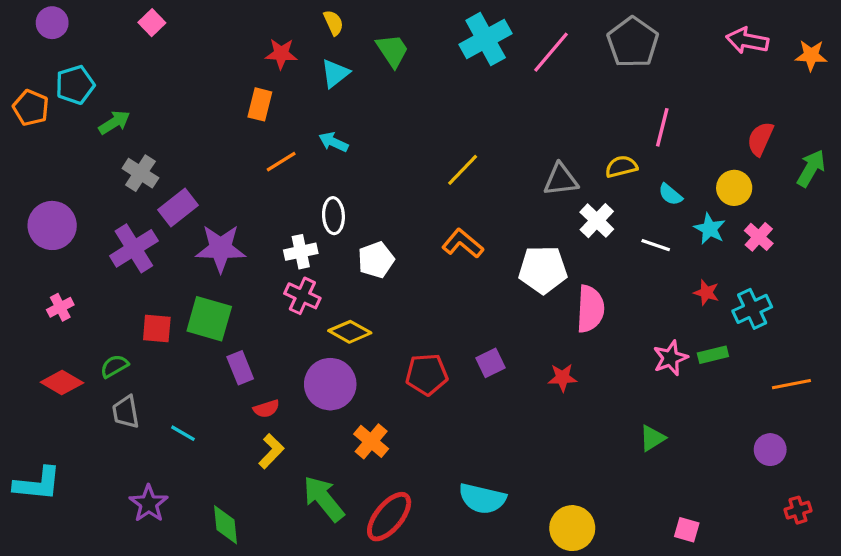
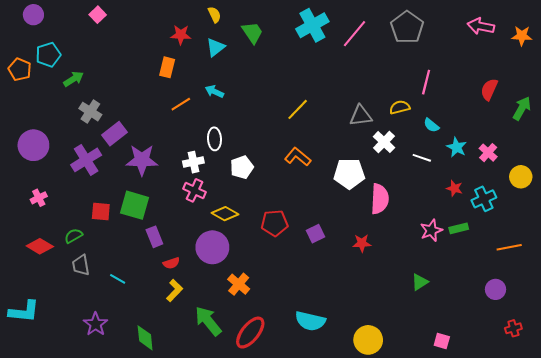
yellow circle: (734, 188) -> (521, 177), moved
red pentagon: (427, 374) -> (274, 223), moved

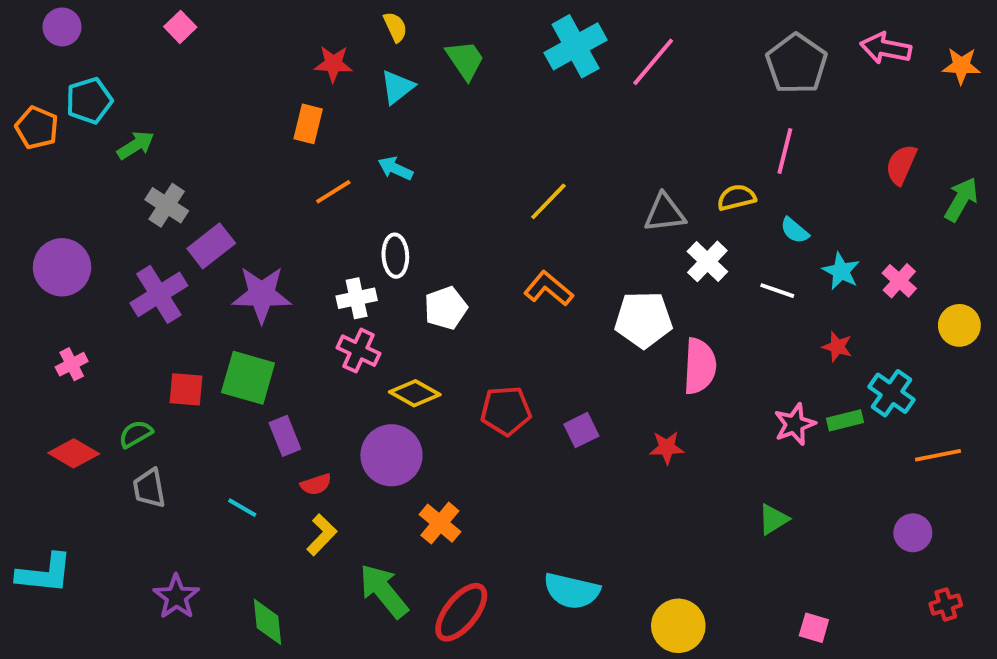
gray pentagon: (407, 27) -> (797, 64), moved
cyan cross: (484, 199) -> (892, 393), moved, turned -30
cyan line: (118, 279) -> (242, 508), moved

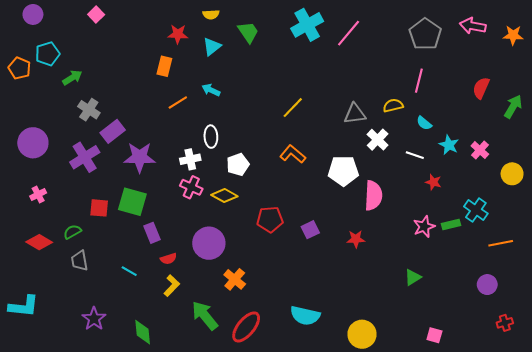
yellow semicircle: (395, 27) -> (211, 14), turned 112
red star: (837, 347) -> (433, 182), moved
yellow diamond: (415, 393) -> (224, 196), moved

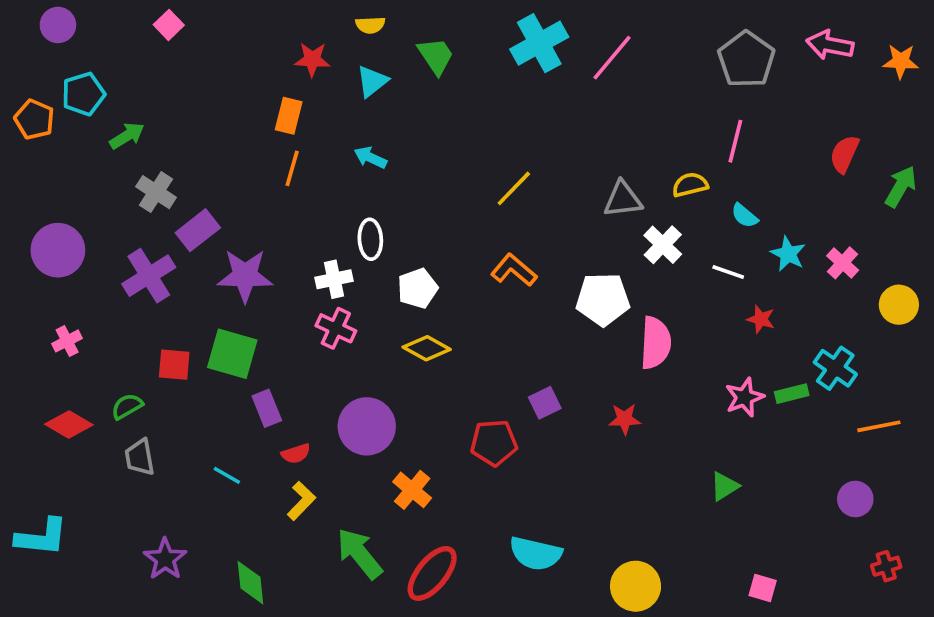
orange line: (178, 102) -> (292, 168), moved, turned -42
yellow diamond: (224, 196) -> (427, 348), moved
red pentagon: (270, 219) -> (494, 443), moved

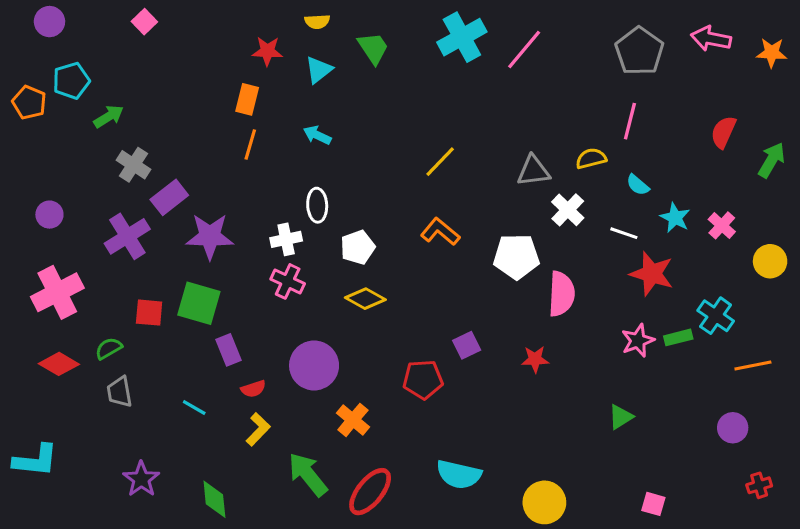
purple circle: (58, 250) -> (49, 215), size x0.6
red star: (761, 319) -> (652, 274), size x1.8
pink cross: (67, 341) -> (57, 292), size x2.0

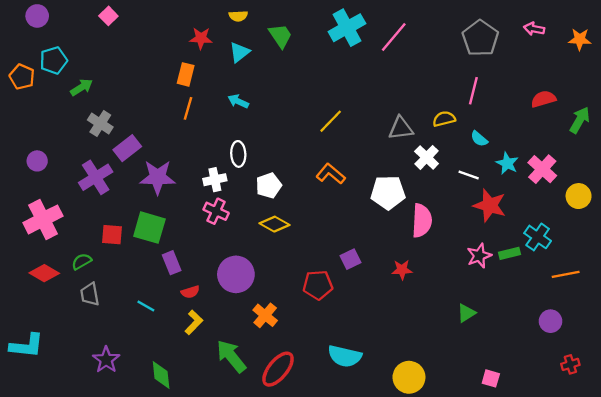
pink arrow: (711, 39) -> (534, 29), size x0.7
red semicircle: (723, 132) -> (543, 99), turned 50
pink cross: (722, 225) -> (542, 169), size x1.4

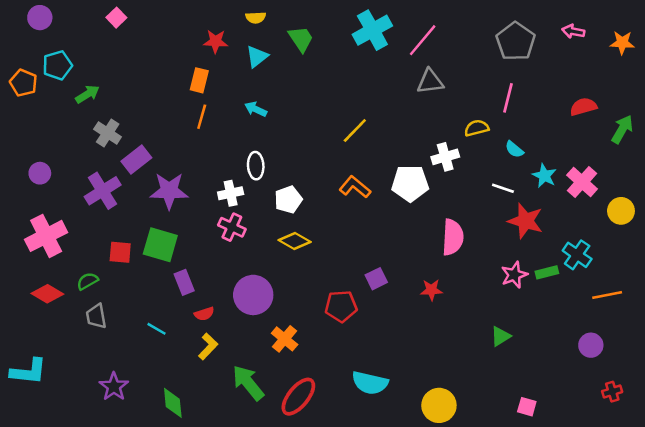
gray triangle: (401, 128) -> (430, 82), moved
white cross: (427, 157) -> (445, 157), moved, turned 30
white pentagon: (388, 193) -> (410, 183), moved

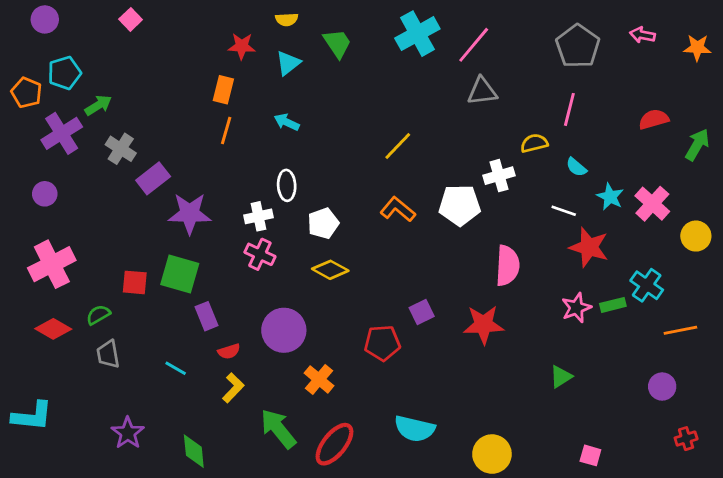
purple cross: (103, 191) -> (62, 133), moved
red star: (431, 290) -> (484, 325), size x1.6

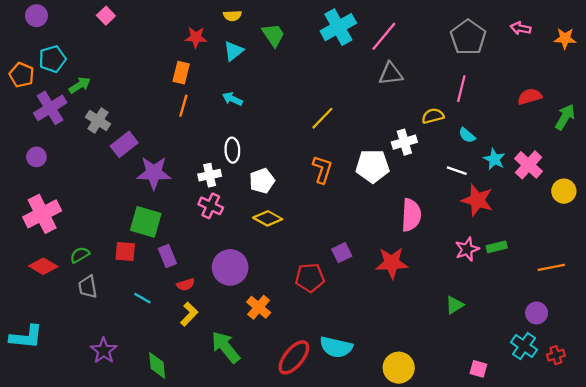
orange L-shape: (398, 209) -> (322, 169), turned 68
red square: (135, 282) -> (125, 251), moved
cyan cross: (647, 285) -> (524, 346), moved
red ellipse: (334, 444) -> (294, 357), moved

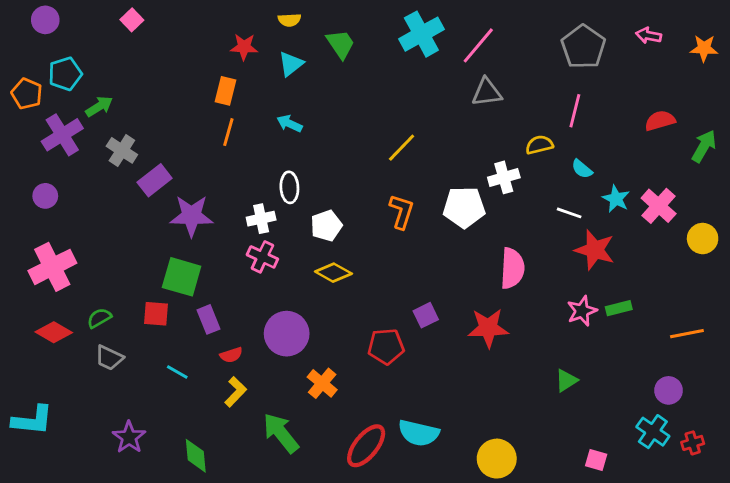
gray trapezoid: (88, 287) -> (109, 358), turned -55

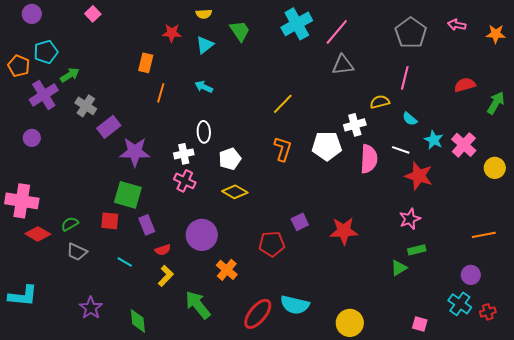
orange rectangle: (226, 91) -> (146, 63), moved
pink cross: (52, 267) -> (22, 201), moved, turned 36
pink semicircle: (512, 268) -> (369, 159), moved
green rectangle: (619, 308) -> (417, 250), moved

